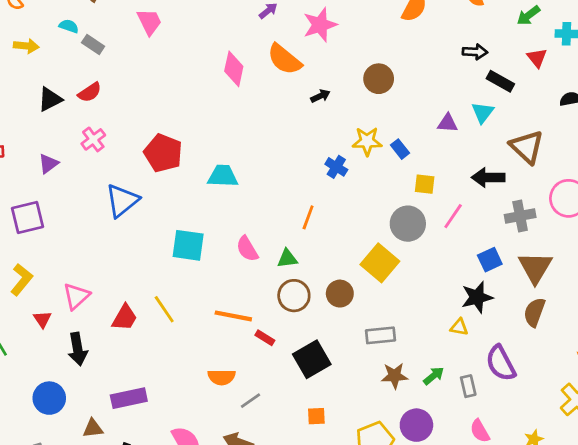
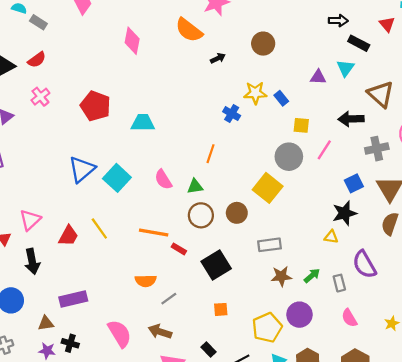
pink diamond: (234, 69) -> (132, 41), moved
blue triangle: (122, 201) -> (82, 169), moved
cyan square: (188, 245) -> (117, 178), turned 36

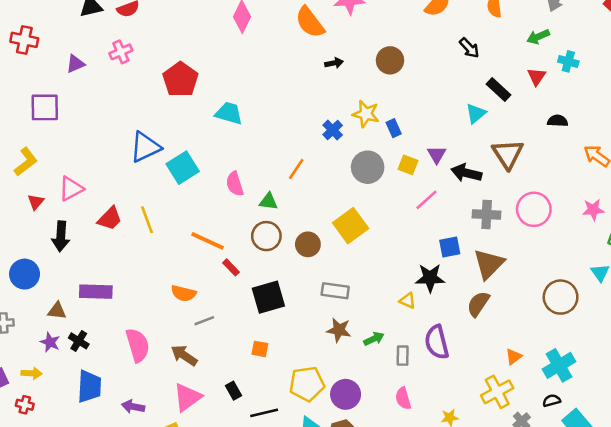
black arrow: (338, 21) -> (469, 48), moved, turned 30
purple triangle: (318, 77) -> (437, 155), moved, turned 42
gray circle: (289, 157) -> (368, 167), moved
purple circle: (299, 315) -> (346, 394), moved

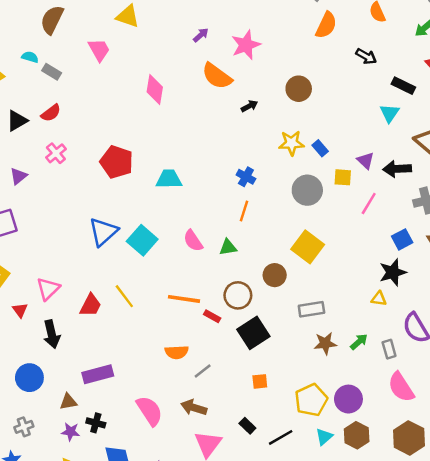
blue cross: (333, 130) -> (246, 177), moved
brown circle: (266, 236) -> (238, 295), moved
pink semicircle: (403, 398) -> (401, 387), size x1.5

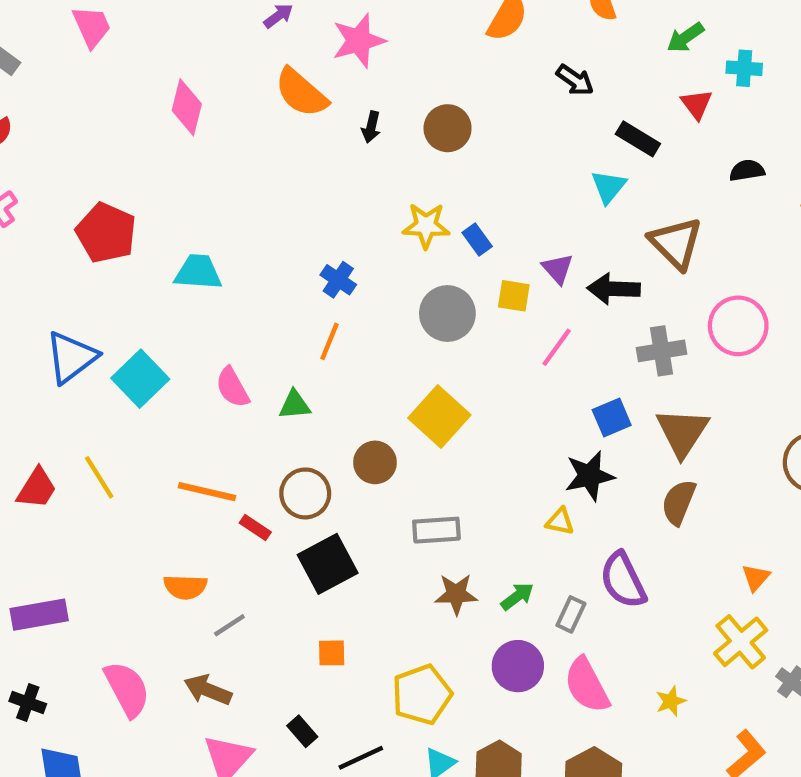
black arrow: (249, 106) -> (371, 127), moved, turned 126
gray rectangle: (389, 349) -> (571, 614), turned 36
purple circle: (348, 399) -> (518, 666), moved

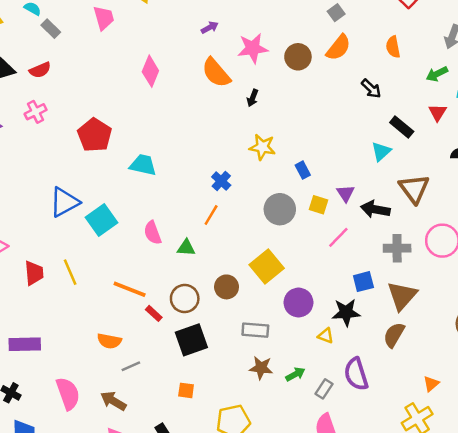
brown circle: (448, 128) -> (298, 57), moved
yellow star: (426, 226) -> (262, 147), moved
red trapezoid: (37, 488) -> (34, 273), turned -45
purple circle: (518, 666) -> (298, 303), moved

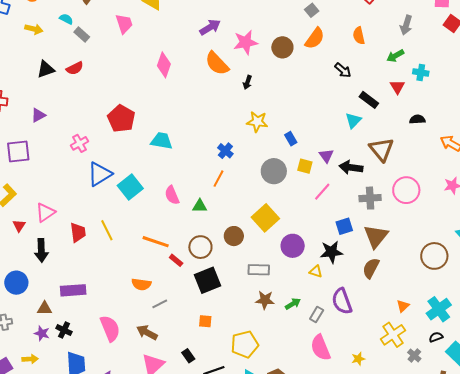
purple arrow: (210, 28) -> (210, 27), size x1.5
pink cross: (36, 112) -> (80, 143), moved

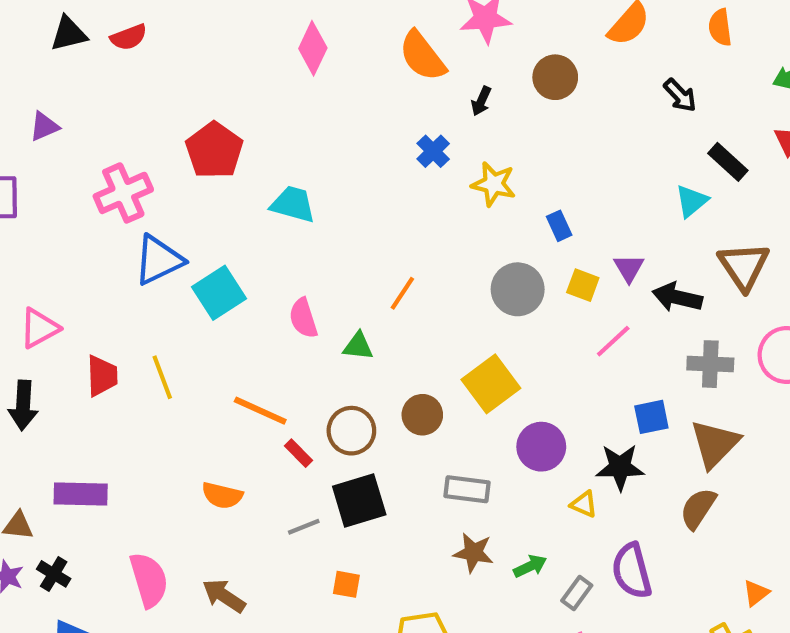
brown circle: (282, 47) -> (555, 77), moved
pink cross: (80, 143) -> (123, 193), size x1.5
blue cross: (225, 151) -> (433, 151), moved
gray line: (160, 304) -> (304, 527), moved

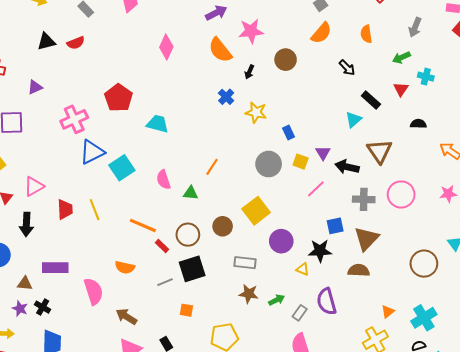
brown semicircle: (698, 508) -> (359, 270), turned 60
pink semicircle: (149, 580) -> (93, 291), moved

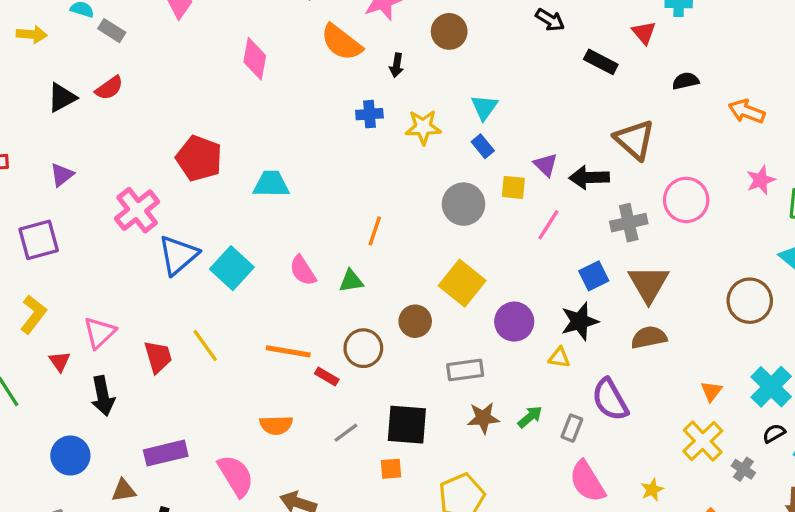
blue cross: (226, 97) -> (369, 114), turned -35
cyan triangle: (353, 119) -> (484, 107), moved
black square: (192, 269) -> (407, 425), moved, turned 36

